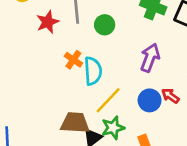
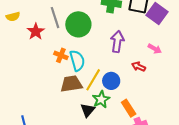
green circle: (105, 25) -> (78, 24), size x1.6
blue circle: (150, 100) -> (111, 81), moved
brown trapezoid: (75, 123) -> (71, 84), moved

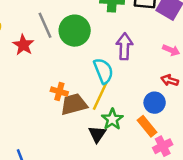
orange cross: (61, 55) -> (59, 92), moved
cyan semicircle: (77, 61) -> (103, 71), moved
red arrow: (139, 67) -> (170, 80), moved
blue circle: (111, 81) -> (155, 103), moved

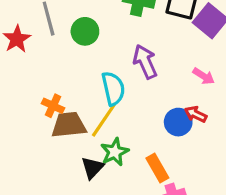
green circle: (75, 31) -> (85, 31), size x0.7
purple arrow: (124, 46) -> (145, 62), turned -35
blue circle: (155, 103) -> (178, 122), moved

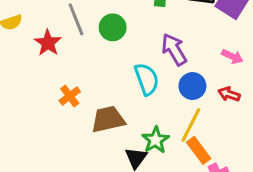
orange cross: (53, 106) -> (70, 96), moved, turned 35
yellow line: (104, 120) -> (191, 125), moved
blue circle: (178, 122) -> (192, 86), moved

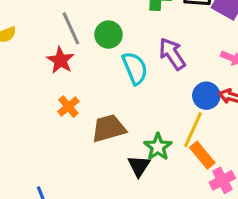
red star: (48, 43) -> (60, 60), moved
cyan semicircle: (147, 79) -> (135, 68), moved
blue circle: (192, 86) -> (206, 96), moved

